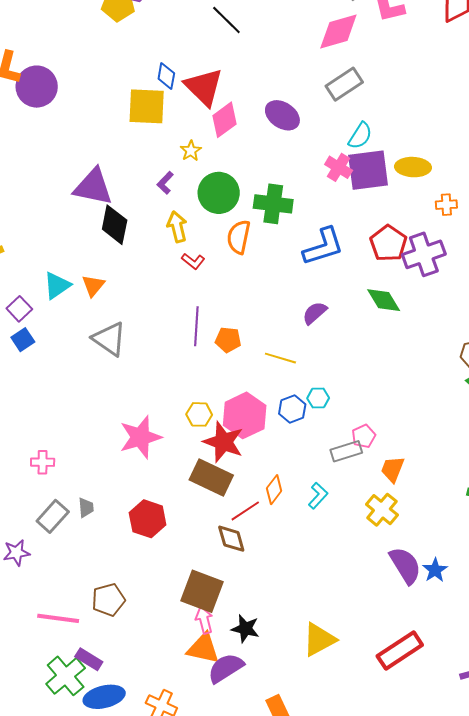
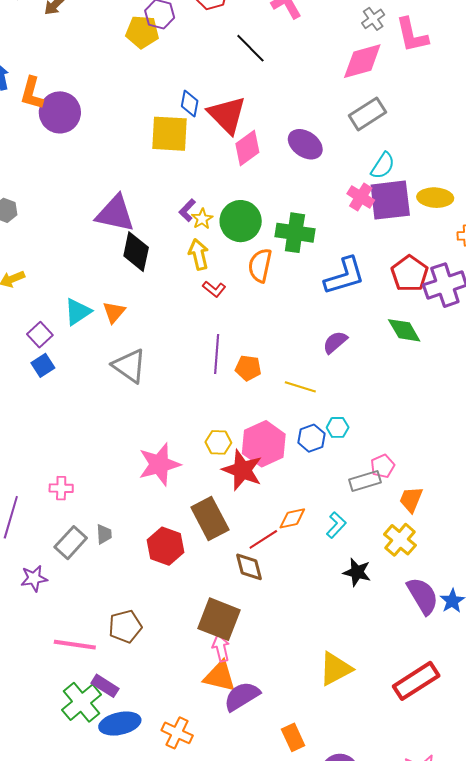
yellow star: (191, 151) -> (202, 219), moved
brown rectangle: (211, 477) -> (210, 519), moved, turned 36
orange diamond: (274, 490) -> (292, 518), turned 40
black star: (245, 629) -> (357, 572), moved

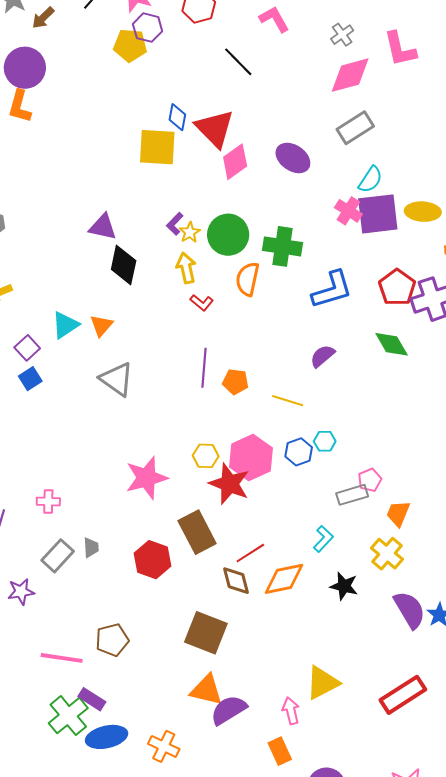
gray cross: (373, 19) -> (342, 35), moved
purple circle: (60, 112) -> (25, 68), moved
purple triangle: (115, 213) -> (103, 227), size x0.7
orange diamond: (292, 518) -> (284, 579), moved, size x1.5
pink arrow: (221, 648) -> (291, 711), moved

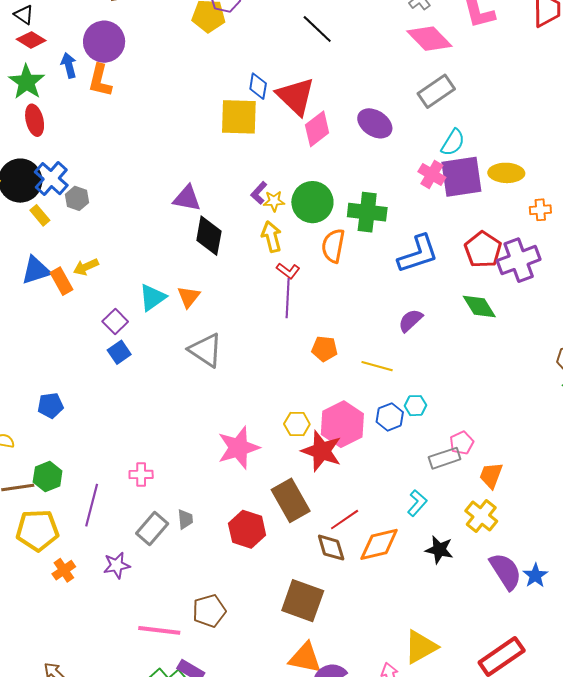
pink diamond: (350, 75) -> (429, 39), turned 63
yellow star: (190, 232) -> (274, 201), turned 30
purple line: (204, 368) -> (288, 298), moved

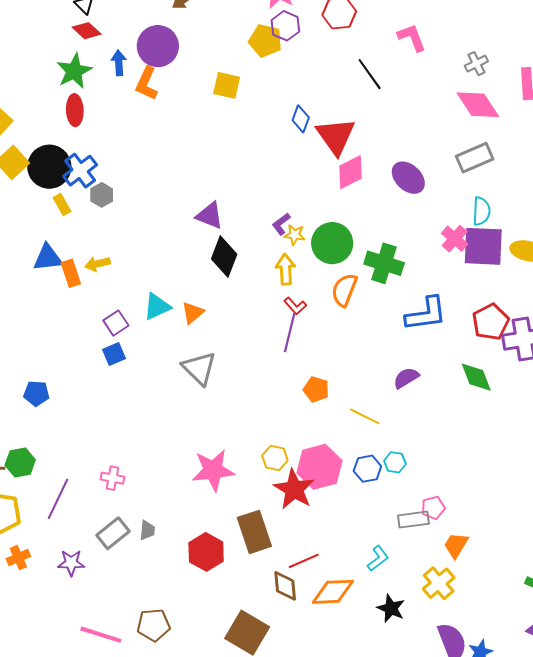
yellow square: (239, 117) -> (227, 85), moved, size x0.7
cyan semicircle: (453, 143) -> (481, 211), turned -40

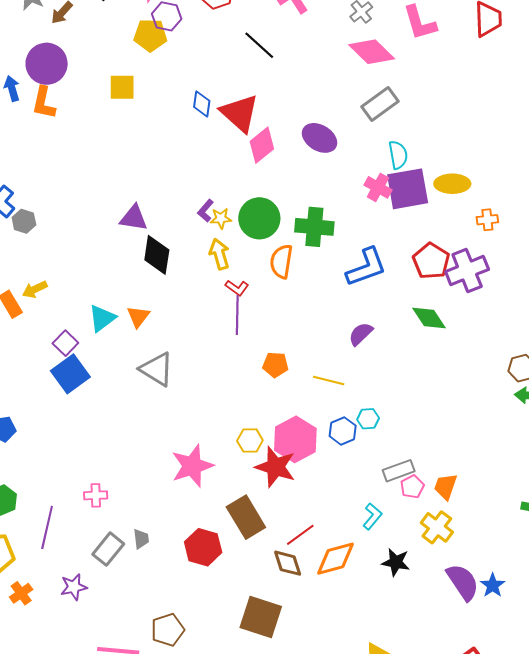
blue square: (114, 354) -> (70, 374), size x1.6
pink pentagon: (433, 508) -> (412, 487), moved

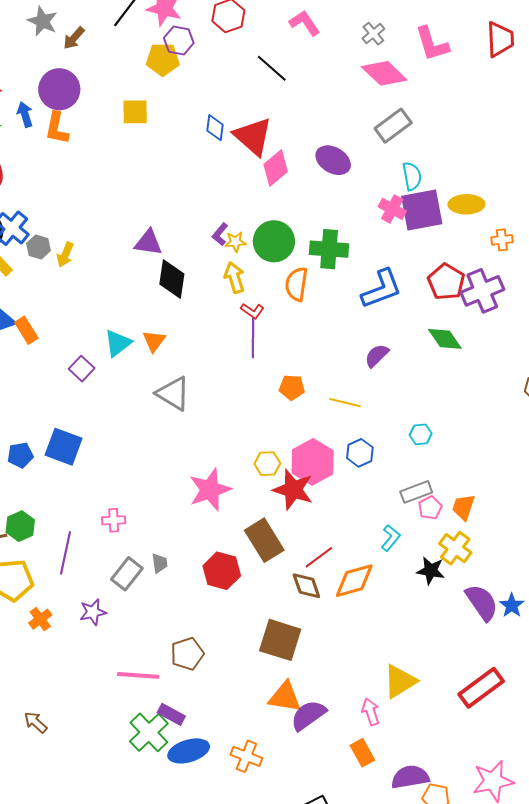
yellow arrow: (35, 289) -> (65, 255), moved, turned -40
blue square: (70, 374) -> (64, 447), moved, turned -33
cyan hexagon: (368, 419) -> (421, 434), moved
black star: (396, 562) -> (431, 571), moved

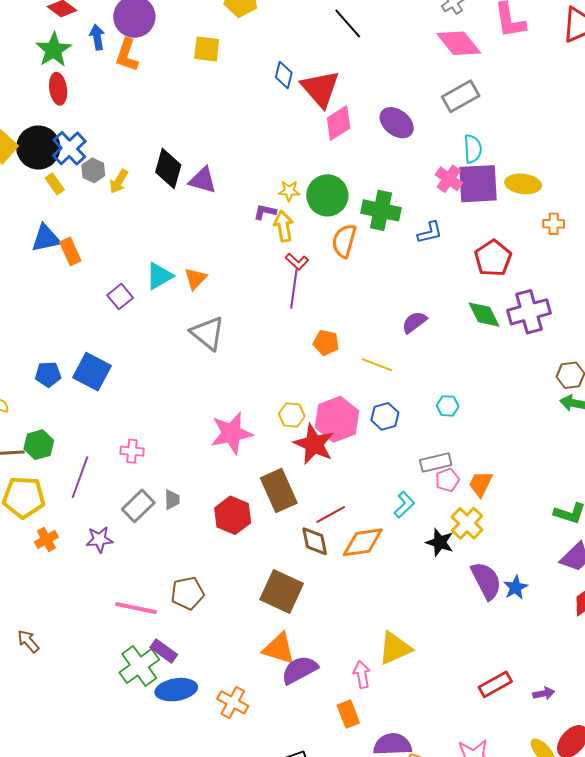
purple L-shape: (220, 234) -> (265, 212), moved, turned 55
black diamond: (172, 279) -> (168, 169), moved
blue L-shape: (381, 289) -> (430, 233), moved, size x0.6
purple cross: (482, 291) -> (529, 312), moved
red rectangle: (481, 688) -> (495, 684), moved, size x0.7

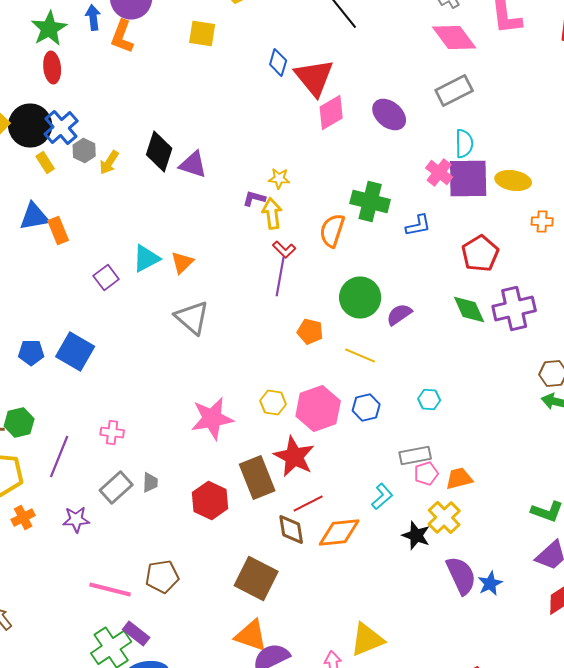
green circle: (327, 195) -> (360, 298), moved
red star: (314, 444) -> (294, 456), moved
orange trapezoid: (481, 484) -> (459, 478), turned 48

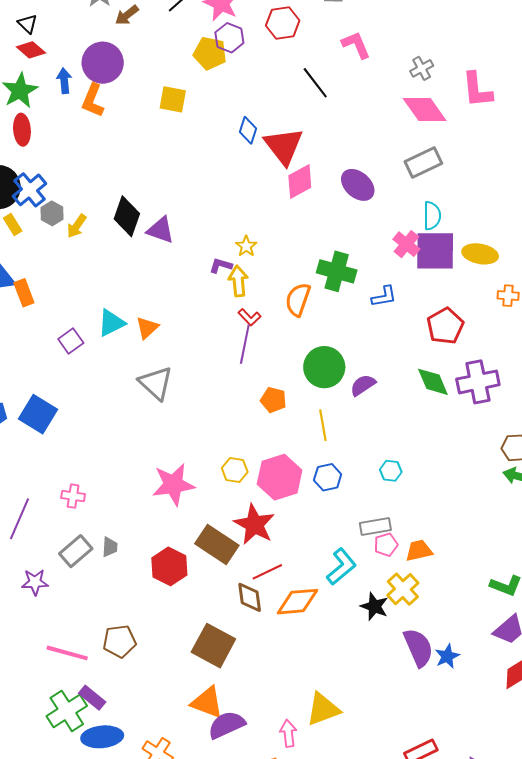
yellow star: (279, 178) -> (246, 246), turned 30
yellow line: (360, 356) -> (323, 425), turned 56
brown rectangle: (257, 478) -> (217, 545), turned -36
cyan L-shape: (382, 496) -> (341, 567), size x1.4

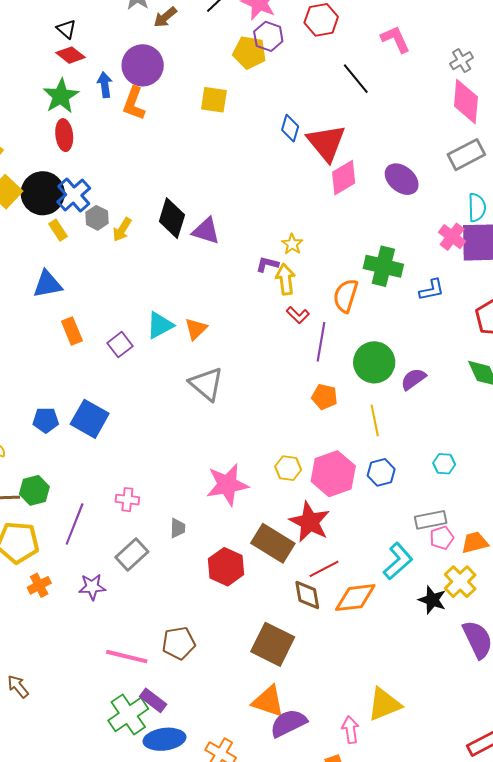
pink diamond: (425, 110) -> (466, 102), turned 42
orange rectangle: (24, 293) -> (72, 331), moved
purple line: (245, 344) -> (321, 342), moved
gray trapezoid: (110, 547) -> (178, 528), moved

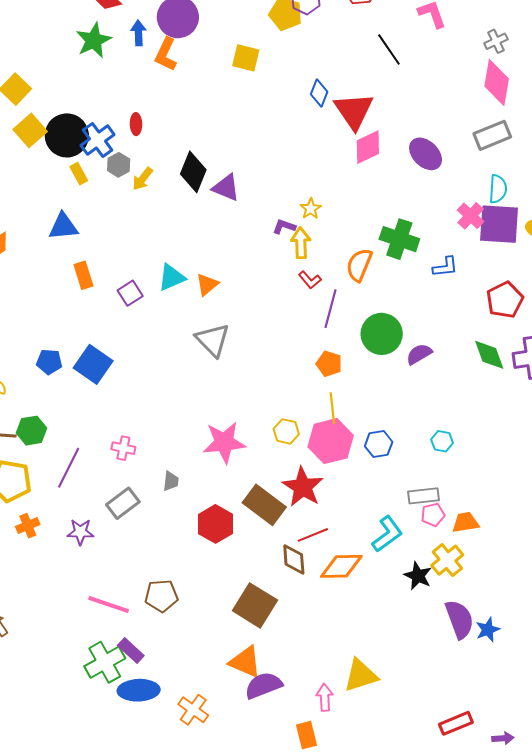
red ellipse: (64, 135) -> (136, 124), moved, size x0.7
yellow line: (375, 420) -> (332, 408), moved

